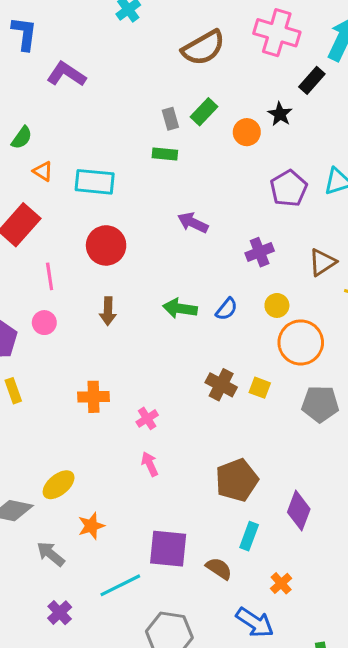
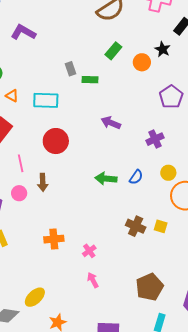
gray rectangle: (170, 119) -> (70, 69), moved
brown arrow: (108, 311) -> (43, 182), moved

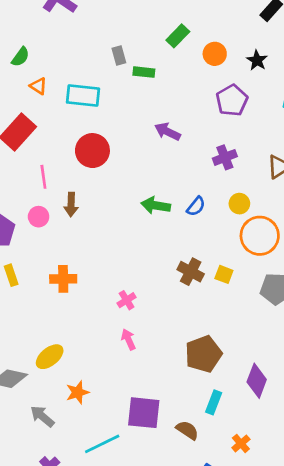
black star: (163, 49) -> (257, 60), moved
purple pentagon: (171, 97) -> (232, 100), moved
orange cross: (54, 239) -> (63, 279), moved

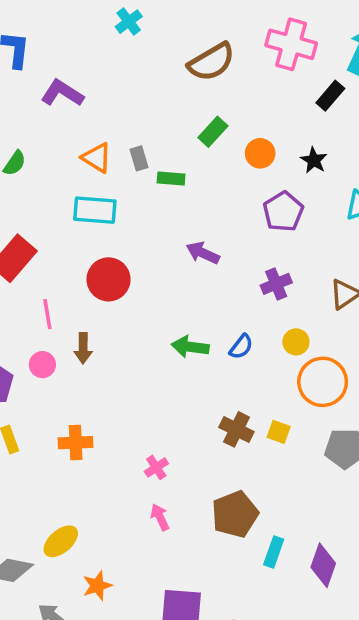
orange triangle: (38, 86) -> (97, 158), moved, size x1.4
brown pentagon: (203, 354) -> (235, 514), moved
cyan rectangle: (214, 402) -> (274, 552), moved

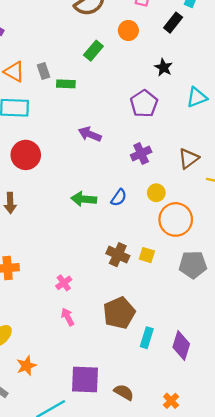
orange circle: (260, 153) -> (128, 30), moved

